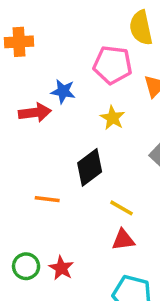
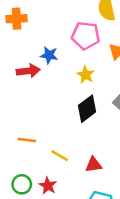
black diamond: (90, 167) -> (87, 109), moved
orange line: (47, 199) -> (27, 140), moved
yellow line: (121, 208) -> (60, 156), moved

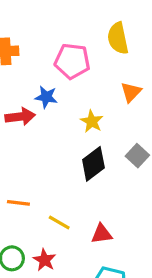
pink pentagon: (86, 36) -> (72, 61), moved

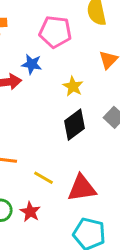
red triangle: (102, 234) -> (82, 188), size x1.5

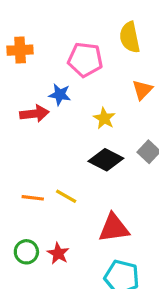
black diamond: (74, 125) -> (106, 160), turned 64
yellow line: (43, 178) -> (66, 196), moved

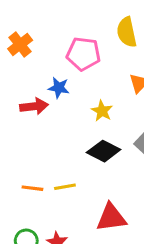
orange cross: (20, 50) -> (20, 44), turned -35
yellow line: (66, 196) -> (65, 187), turned -40

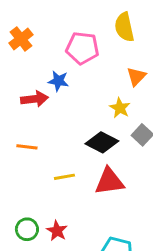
yellow star: (102, 111) -> (120, 108), moved
orange line: (32, 188) -> (27, 147), moved
red triangle: (111, 218) -> (109, 181), moved

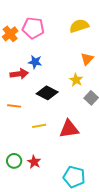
yellow semicircle: (124, 27) -> (79, 26), turned 84
pink pentagon: (82, 48) -> (33, 28), moved
black diamond: (102, 142) -> (47, 93), moved

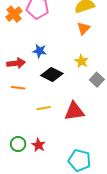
orange triangle: (87, 59) -> (84, 28), moved
blue star: (35, 62) -> (40, 51), moved
red arrow: (19, 74) -> (16, 63), moved

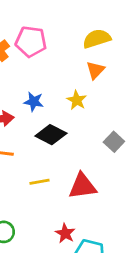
yellow star: (82, 61) -> (77, 100), moved
red star: (39, 145) -> (65, 233), moved

